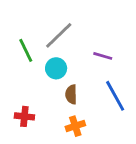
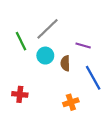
brown semicircle: (71, 94) -> (65, 63), moved
orange cross: (75, 126) -> (71, 102), moved

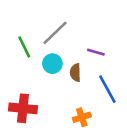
red cross: (20, 94) -> (23, 108), size x1.5

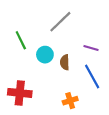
gray line: (55, 33) -> (60, 22), moved
purple line: (96, 52) -> (91, 48), moved

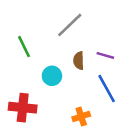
cyan circle: (45, 55) -> (52, 76), moved
brown semicircle: (65, 62) -> (79, 61), moved

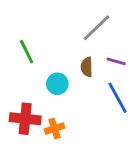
gray line: (70, 25) -> (97, 28), moved
orange cross: (81, 117) -> (55, 129), moved

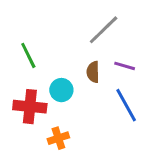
red cross: (25, 119) -> (30, 107), moved

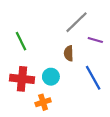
purple line: (125, 66) -> (95, 40), moved
cyan circle: (61, 90) -> (51, 77), moved

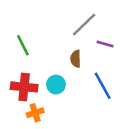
orange cross: (43, 102) -> (35, 113), moved

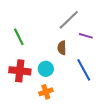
orange cross: (35, 113) -> (46, 92), moved

